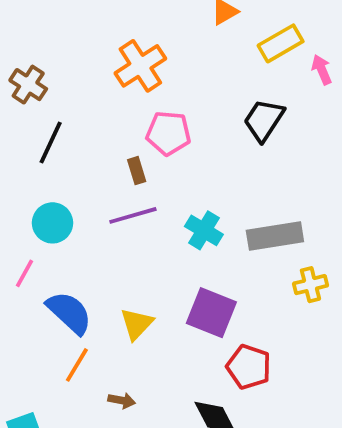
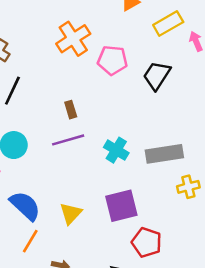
pink pentagon: (168, 133) -> (112, 60), moved
purple square: (211, 313) -> (121, 206), turned -36

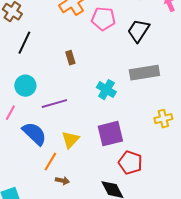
purple line: (68, 140) -> (54, 104), moved
gray rectangle: (164, 154) -> (144, 73), moved
orange line: (30, 241) -> (50, 162), moved

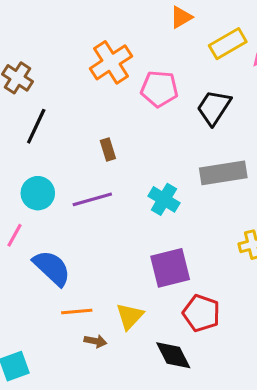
purple line: (54, 104) -> (92, 199), moved
yellow triangle: (70, 140) -> (130, 316), moved
orange line: (50, 162) -> (77, 312), turned 54

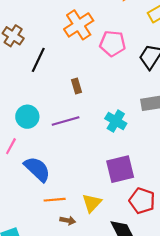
black line: (36, 126) -> (38, 60), moved

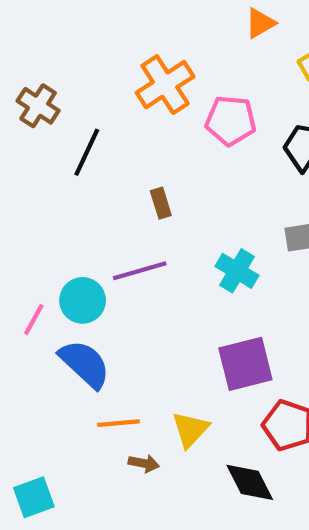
cyan circle: (27, 117) -> (83, 300), moved

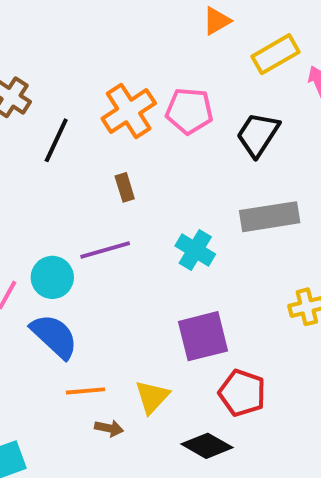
orange cross: (165, 85) -> (129, 111), moved
black diamond: (250, 482) -> (207, 446), turned -33

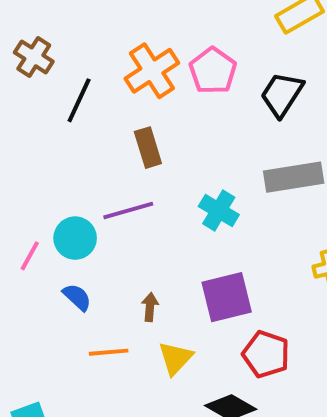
pink pentagon: (189, 111) -> (213, 71), turned 30
brown rectangle: (125, 187) -> (148, 148), size x1.4
blue semicircle: (54, 336) -> (77, 297), size x0.6
brown arrow: (109, 428) -> (150, 307), moved, turned -96

